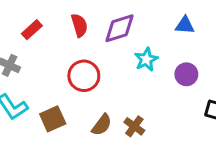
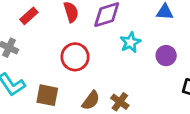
brown square: (53, 119) -> (47, 95), turned 35

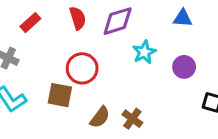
brown square: (47, 95) -> (60, 95), moved

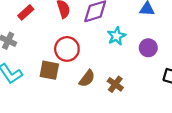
brown semicircle: (100, 117) -> (87, 78), moved
brown cross: (132, 119) -> (115, 84), moved

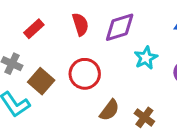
brown square: (49, 70) -> (41, 81), moved, turned 30

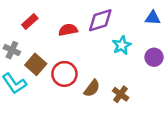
red semicircle: (80, 24) -> (68, 30), moved, turned -84
red circle: (85, 74) -> (64, 74), moved

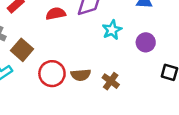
red circle: (64, 74) -> (52, 74), moved
brown semicircle: (92, 88) -> (81, 75), turned 48

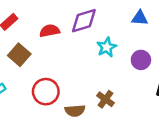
brown square: (22, 50) -> (19, 55), moved
brown semicircle: (81, 75) -> (75, 111), moved

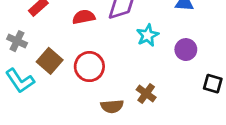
brown square: (19, 55) -> (50, 61), moved
red circle: (46, 92) -> (89, 67), moved

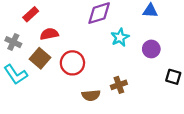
red semicircle: (84, 17) -> (49, 34), moved
brown cross: (146, 93) -> (119, 85), turned 35

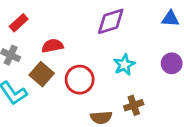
red rectangle: (31, 14) -> (19, 23), moved
cyan star: (120, 37) -> (124, 65), moved

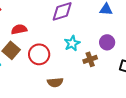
brown cross: (134, 105) -> (90, 59), moved

